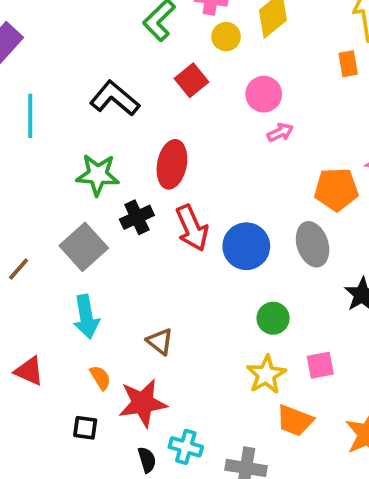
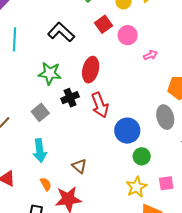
pink circle: (264, 94) -> (128, 35), moved
blue circle: (246, 246) -> (127, 131), moved
gray square: (84, 247) -> (40, 112), size x0.7

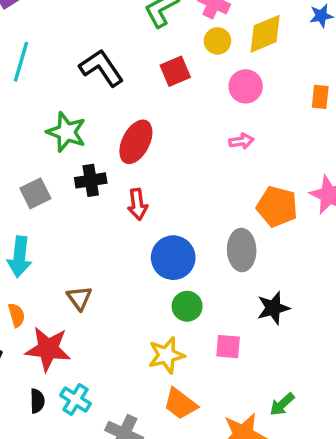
pink circle: (128, 35) -> (246, 86), moved
red arrow: (100, 105) -> (137, 204), size x0.7
pink square: (166, 183) -> (228, 347), moved

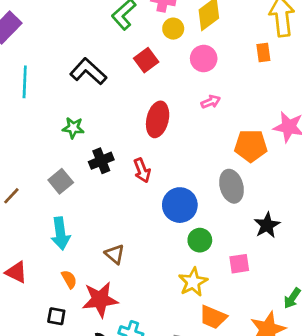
green star: (66, 132) -> (73, 128), size x0.7
red ellipse: (136, 142) -> (158, 119), moved

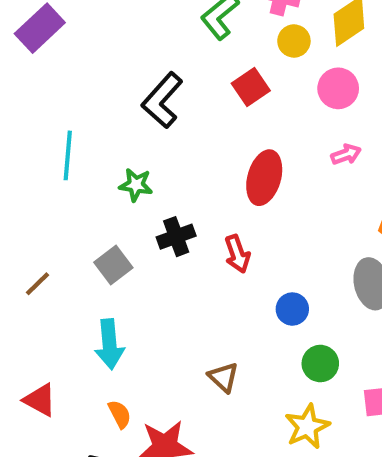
black L-shape: (88, 71) -> (162, 100), turned -93
cyan line: (25, 82) -> (68, 155), moved
blue circle: (180, 205) -> (292, 309), size x0.6
brown triangle: (115, 254) -> (223, 377), moved

